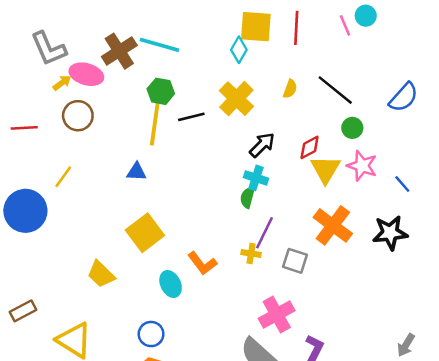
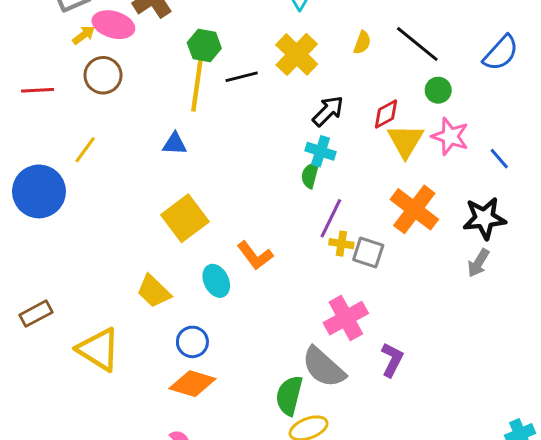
yellow cross: (251, 254) -> (341, 244), moved
yellow trapezoid: (101, 274) -> (154, 291), moved
gray arrow: (406, 345) -> (478, 263), moved

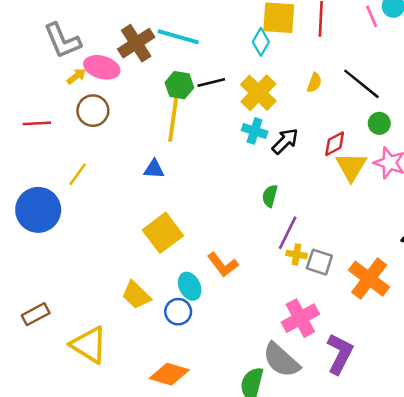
black line: (242, 77) -> (211, 83), moved
cyan cross: (321, 151) -> (255, 131), moved
orange cross: (414, 209) -> (369, 279), moved
blue circle: (192, 342) -> (178, 312), moved
purple L-shape: (392, 360) -> (340, 354), size x1.4

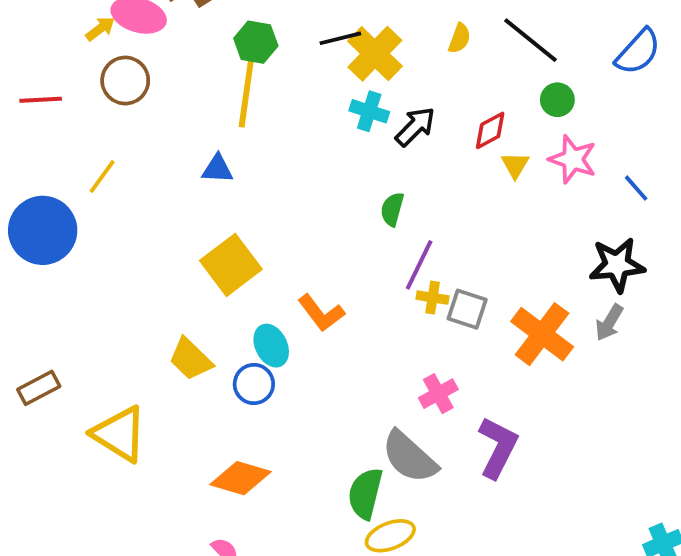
black line: (211, 83) -> (340, 38), moved
yellow triangle: (351, 167) -> (515, 165), size x0.6
pink cross: (300, 318) -> (438, 394), size x0.7

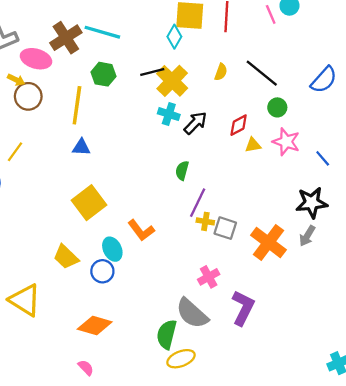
yellow arrow: (100, 29) -> (16, 80), moved, turned 63
yellow line: (246, 94) -> (77, 105), moved
yellow triangle: (515, 165) -> (253, 145), turned 49

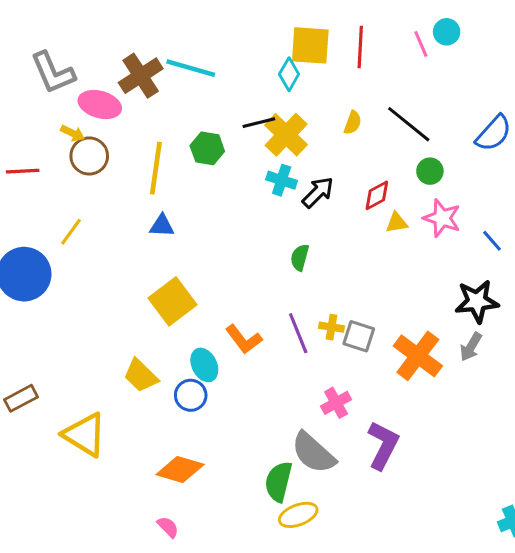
green hexagon: (104, 74) -> (207, 148), moved
purple line: (198, 203) -> (298, 333), moved, turned -48

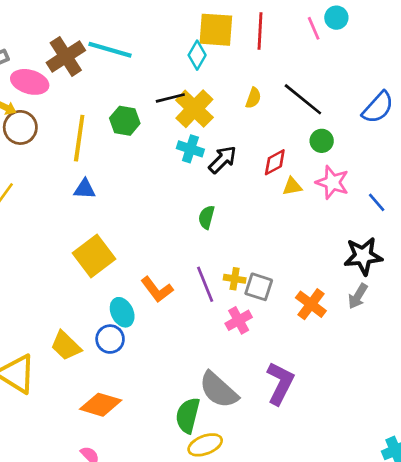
orange cross: (418, 356) -> (311, 304), size x0.7
yellow trapezoid: (141, 376) -> (66, 346), moved
pink cross: (336, 403) -> (239, 320), moved

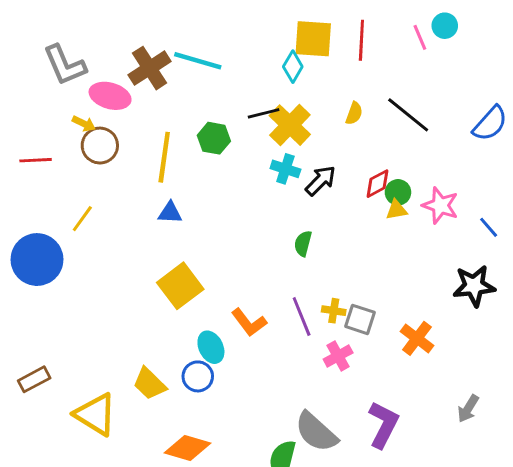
green circle: (322, 141) -> (398, 192), moved
gray arrow: (358, 296) -> (468, 409), moved

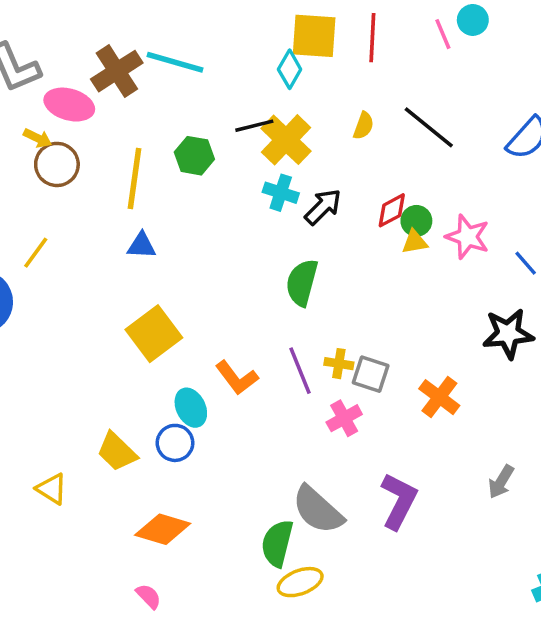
green semicircle: (303, 243) -> (302, 283), size x1.5
yellow triangle: (95, 414) -> (52, 489), size x0.6

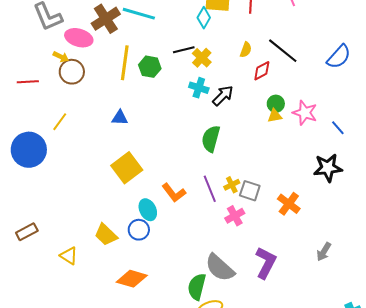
yellow cross: (286, 140) -> (202, 58), size x0.7
yellow line: (134, 179) -> (125, 63), moved
red diamond: (392, 210) -> (262, 71), moved
yellow cross: (339, 364) -> (232, 185), turned -35

